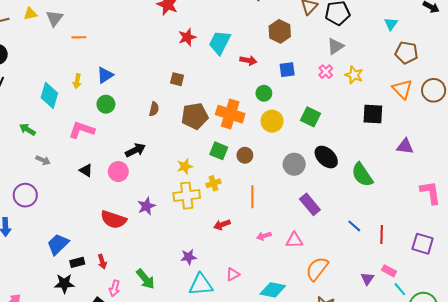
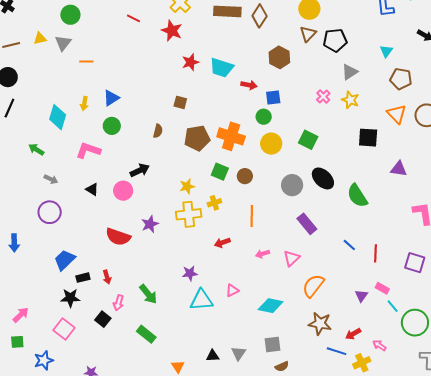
cyan trapezoid: (220, 42) -> (222, 68), turned -100
gray triangle: (335, 46) -> (350, 72), moved
blue square: (287, 70) -> (273, 98), moved
purple circle: (25, 195) -> (50, 212), moved
pink triangle: (294, 240) -> (292, 258), turned -42

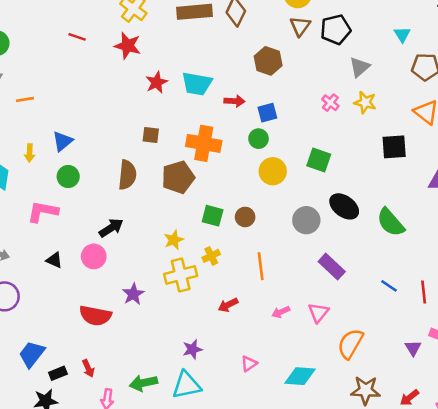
brown semicircle: (158, 131) -> (127, 175), size x1.6
orange cross: (231, 136) -> (204, 143), moved
green arrow: (148, 294) -> (143, 383), turned 125
cyan triangle: (201, 300) -> (186, 385), moved

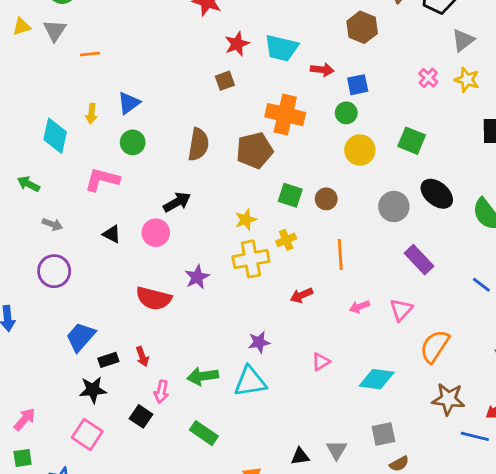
brown square: (151, 135) -> (225, 81), moved, turned -30

